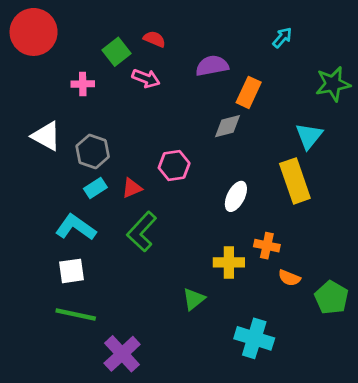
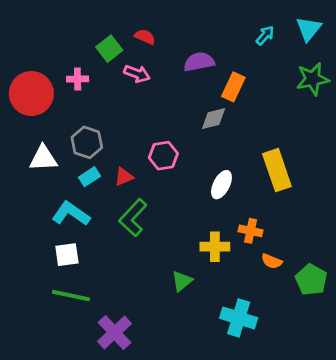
red circle: (34, 32) -> (31, 94), moved
white triangle: (46, 136) -> (43, 158), moved, turned -32
cyan triangle: (309, 136) -> (309, 29), moved

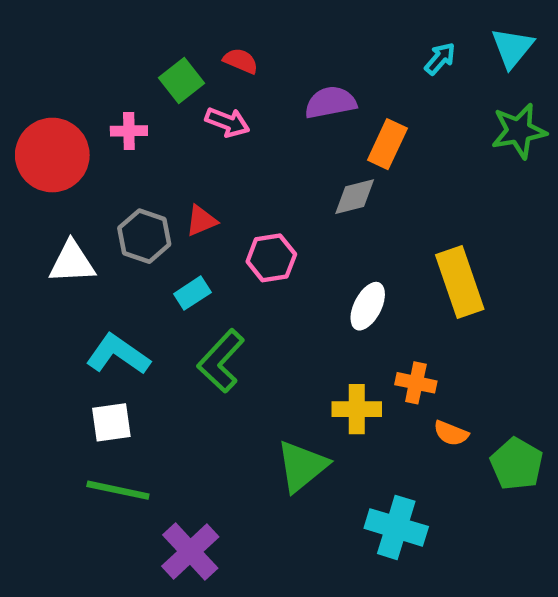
cyan rectangle: (89, 177) -> (192, 293), moved
red triangle: (124, 177) -> (201, 221), moved
green triangle: (182, 281) -> (302, 466), size x1.5

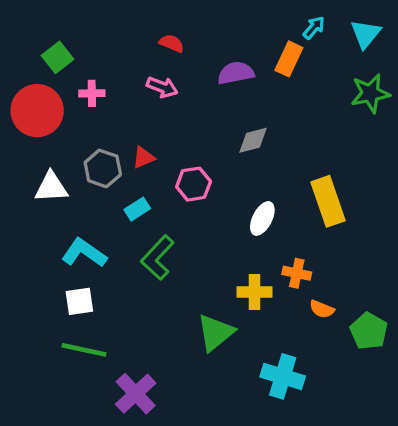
cyan arrow: (440, 59) -> (314, 28), moved
green square: (182, 81) -> (57, 57), moved
orange rectangle: (387, 144) -> (289, 59), moved

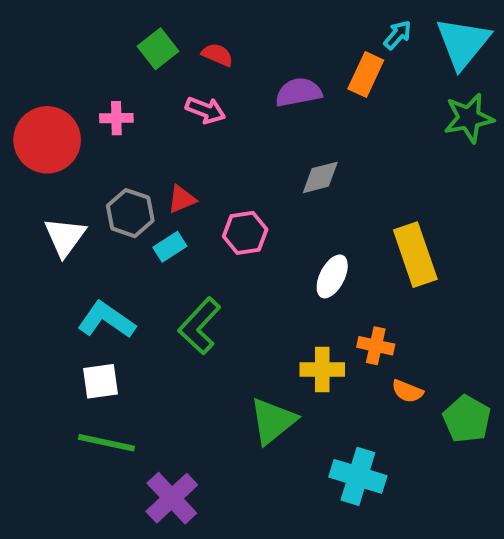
cyan triangle: (366, 34) -> (463, 43), size x1.4
green square: (57, 57) -> (158, 49), moved
white triangle: (51, 187) -> (65, 237), turned -51
cyan rectangle: (137, 209) -> (170, 247), moved

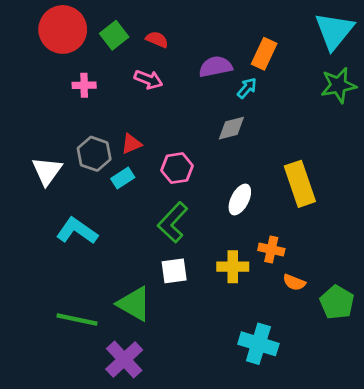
cyan arrow: (398, 35) -> (247, 88), moved
red circle: (47, 140) -> (63, 29), moved
green L-shape: (200, 326) -> (173, 222), moved
white square: (101, 381) -> (174, 271), moved
green triangle: (273, 421) -> (134, 304), moved, turned -51

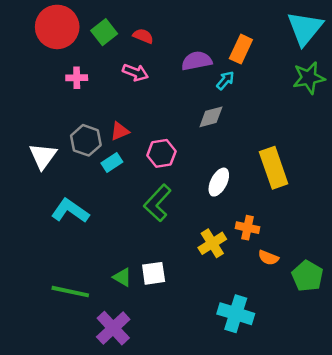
yellow cross: (233, 267) -> (212, 243), turned -32
white square: (174, 271) -> (154, 273), moved
green triangle: (134, 304) -> (122, 277), size x0.6

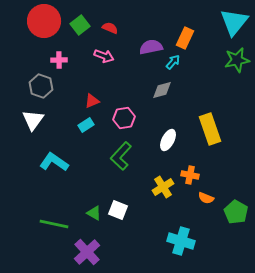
gray hexagon: (86, 140) -> (41, 86), moved
white square: (154, 273) -> (118, 210), turned 30

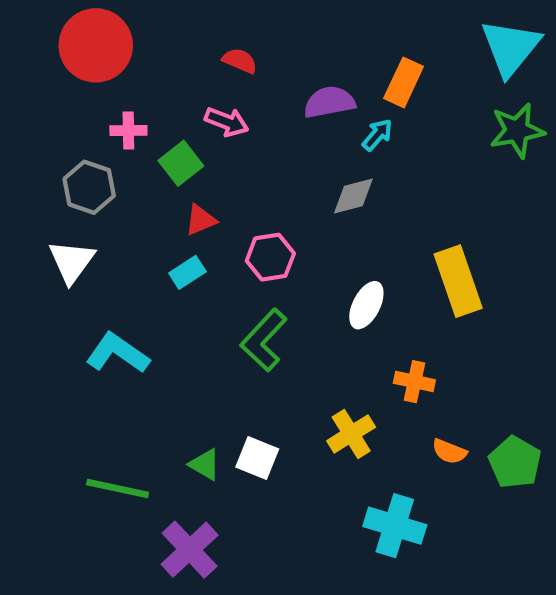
green square: (80, 25) -> (181, 163), moved
yellow cross: (163, 187) -> (351, 434), moved
orange semicircle: (206, 198) -> (449, 451), moved

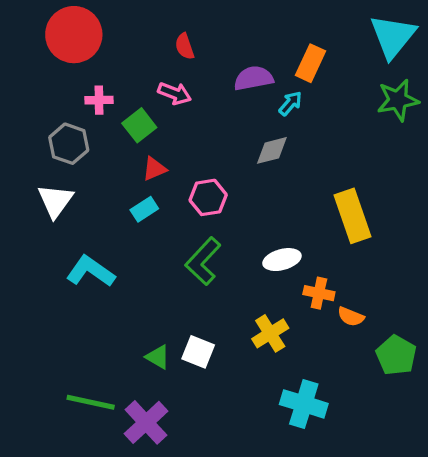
red semicircle: (240, 61) -> (185, 46), turned -132
white ellipse: (366, 305) -> (282, 260), moved, turned 48
orange semicircle: (449, 451) -> (351, 317), moved
green line: (118, 489) -> (91, 402), moved

